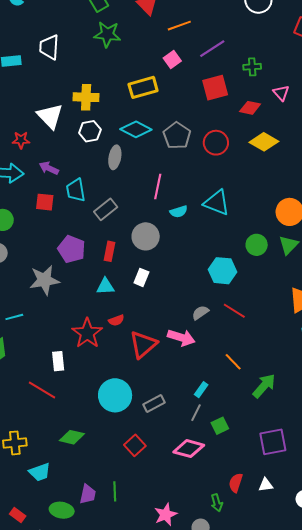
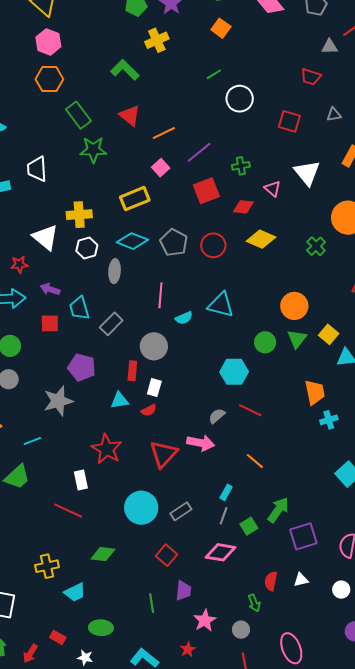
red rectangle: (110, 251) -> (132, 371), moved
red semicircle: (116, 320) -> (149, 410), moved
green arrow: (264, 386) -> (278, 510), moved
purple trapezoid: (88, 494) -> (183, 591), moved

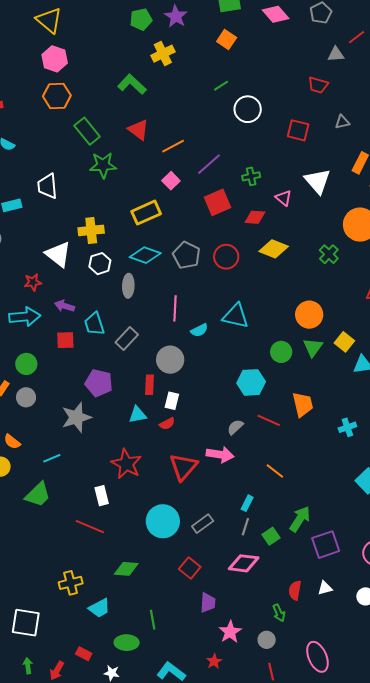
orange trapezoid: (315, 392) -> (303, 404), moved
green line: (152, 603) -> (153, 620), moved

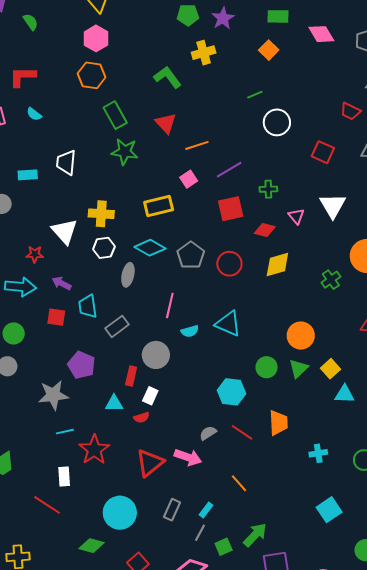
yellow diamond: (274, 249) -> (277, 265), turned -48
cyan line: (52, 458) -> (65, 432), moved
gray rectangle: (203, 524) -> (172, 510), moved, turned -40
green diamond: (126, 569) -> (92, 546), moved

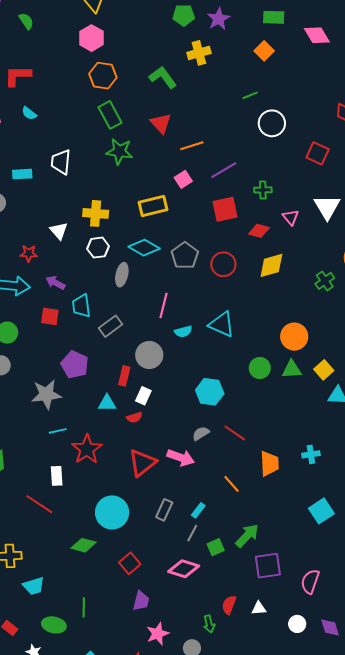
orange hexagon: (92, 75) -> (103, 76), moved
white triangle: (65, 231) -> (59, 231), size x0.7
green triangle: (298, 368) -> (292, 369), turned 40
cyan hexagon: (232, 392) -> (210, 392), moved
orange trapezoid: (278, 423) -> (269, 464), moved

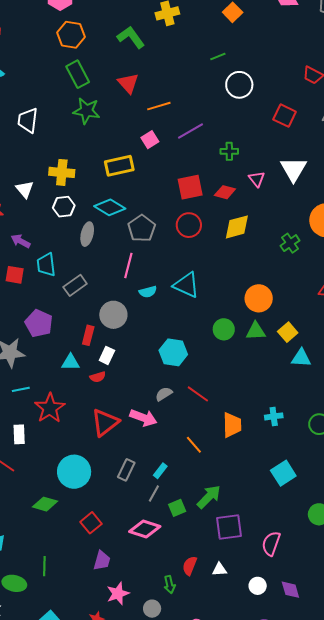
red square: (225, 209) -> (190, 187), moved
gray pentagon: (185, 256) -> (142, 228), moved

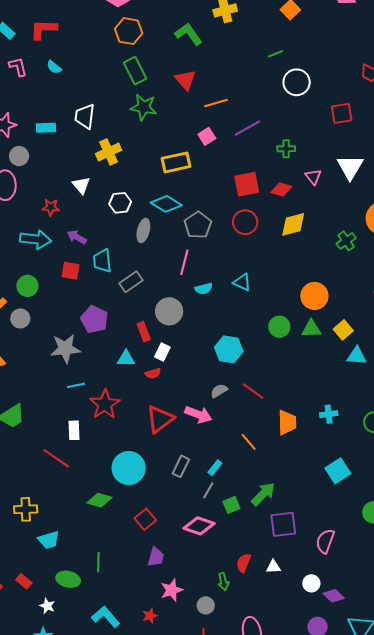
red square: (285, 116) -> (342, 113), turned -35
yellow cross: (62, 172) -> (109, 152), moved, turned -30
cyan triangle: (186, 285) -> (242, 282), size x0.7
red rectangle: (88, 335) -> (144, 332), turned -36
purple diamond: (290, 590) -> (334, 596), moved, turned -30

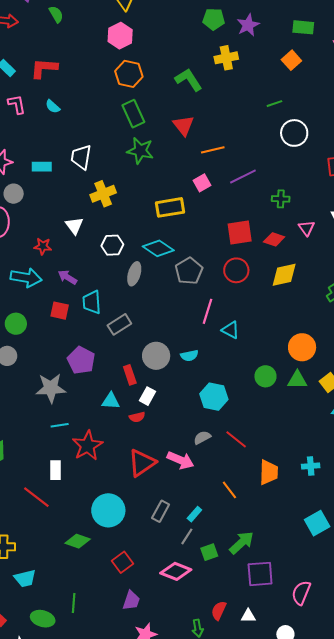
pink line: (184, 262) -> (207, 311), moved
cyan semicircle: (204, 289) -> (189, 356), moved

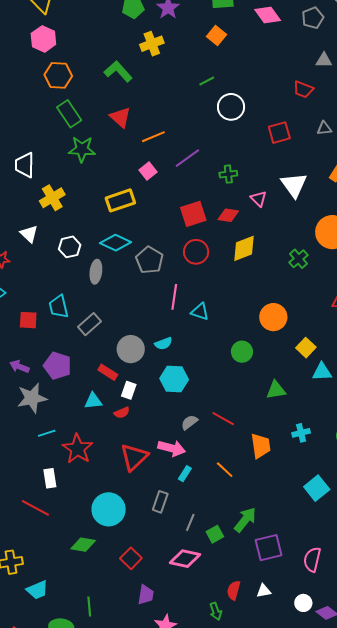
purple arrow: (67, 277) -> (19, 367), moved
red rectangle: (130, 375) -> (108, 372), turned -30
green triangle: (297, 380) -> (276, 390), moved
cyan hexagon: (214, 397) -> (174, 379), moved
cyan rectangle: (194, 514) -> (185, 474), moved

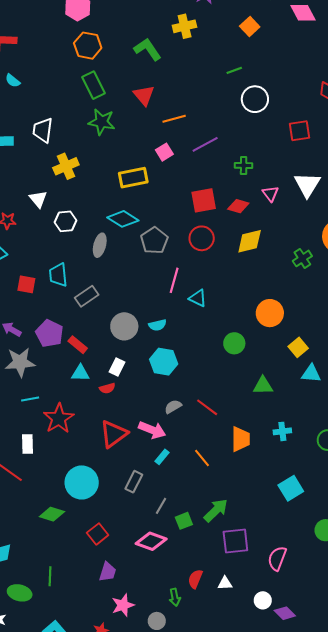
white hexagon: (70, 247) -> (66, 221), moved
red rectangle: (108, 372) -> (78, 345), moved

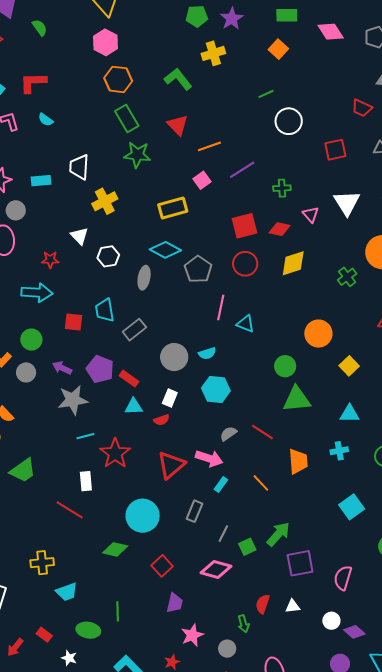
cyan triangle: (311, 374) -> (350, 414), moved
green triangle: (263, 386) -> (297, 399), moved, size x1.4

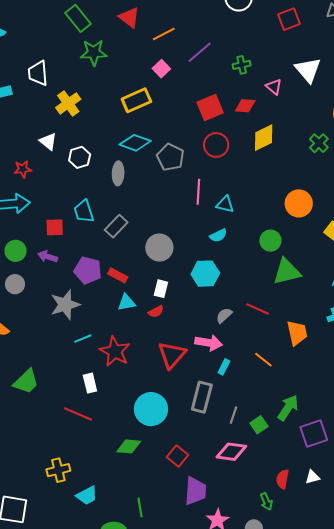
cyan semicircle: (207, 353) -> (218, 236), moved
purple arrow: (62, 368) -> (48, 257), moved
gray rectangle: (195, 511) -> (202, 397), size x1.4
purple trapezoid: (175, 603) -> (195, 491), size x1.4

